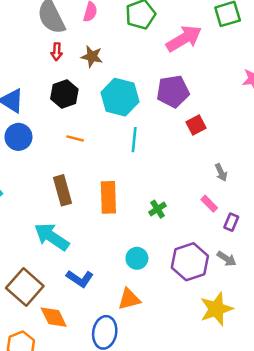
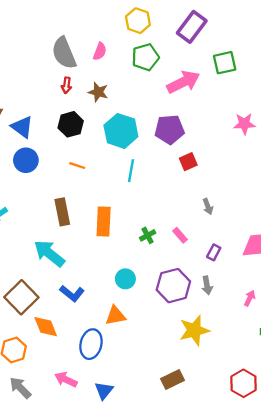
pink rectangle: (209, 204) -> (180, 235), moved
gray arrow: (227, 259) -> (207, 285), turned 42

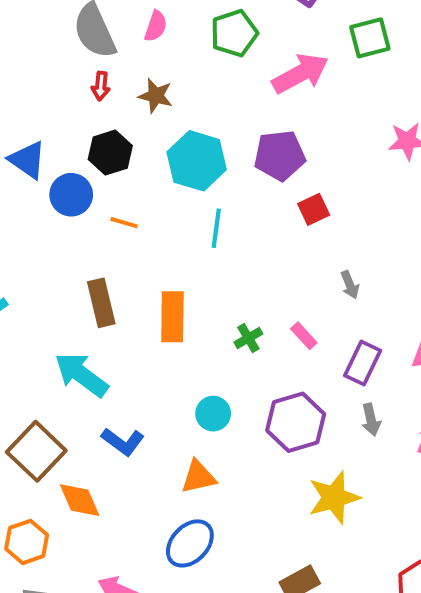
blue circle: (26, 160) -> (71, 195), moved
purple rectangle: (214, 252) -> (363, 363), size x1.5
gray arrow: (207, 285) -> (371, 420), moved
blue ellipse: (91, 344) -> (190, 543), moved, turned 32

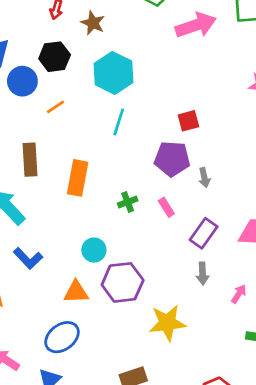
purple pentagon: (280, 155) -> (172, 159), moved
orange line: (124, 223) -> (56, 107), turned -60
purple hexagon: (296, 422) -> (123, 282), moved

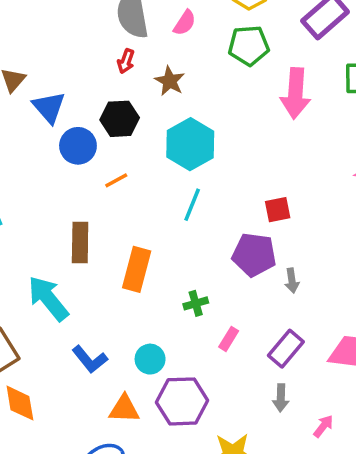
pink arrow: (196, 25) -> (295, 93), turned 108
pink rectangle: (166, 207) -> (229, 339), moved, turned 60
blue L-shape: (28, 258) -> (90, 359), moved

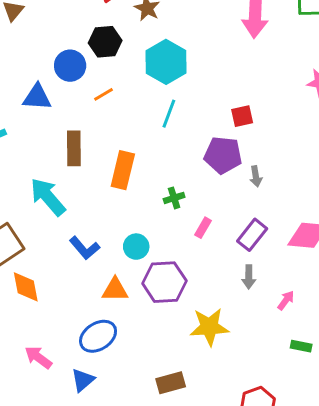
blue triangle: (49, 107) -> (37, 97), moved, turned -44

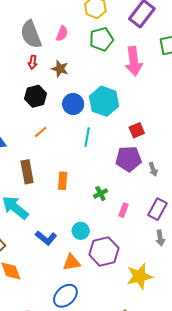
cyan hexagon: (166, 62) -> (104, 101), moved
blue circle: (70, 66) -> (73, 104), moved
orange rectangle: (123, 170) -> (63, 181), size x0.7

